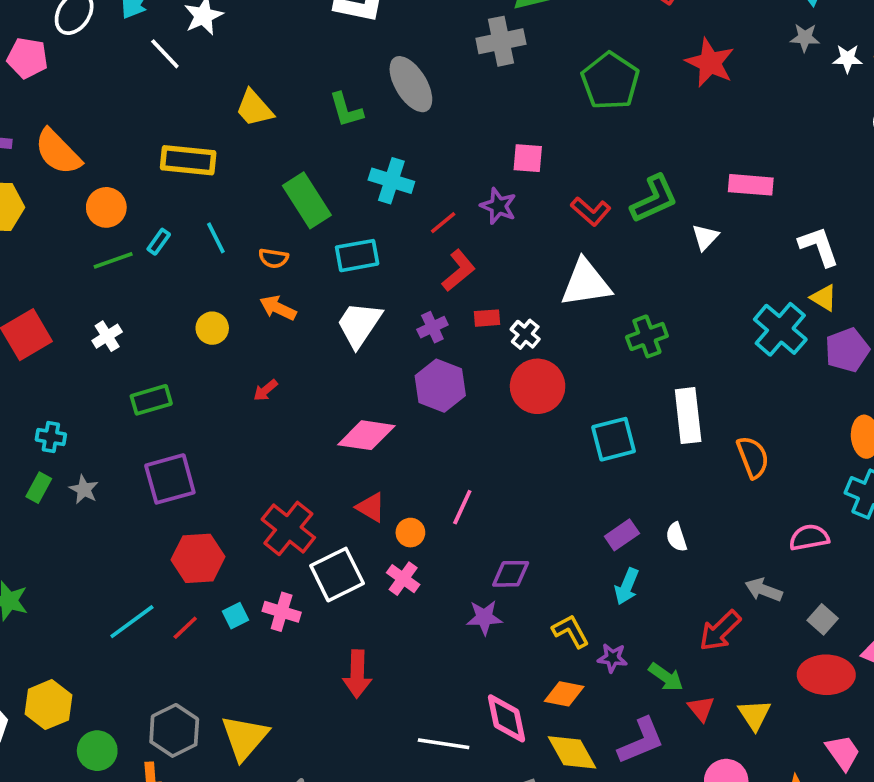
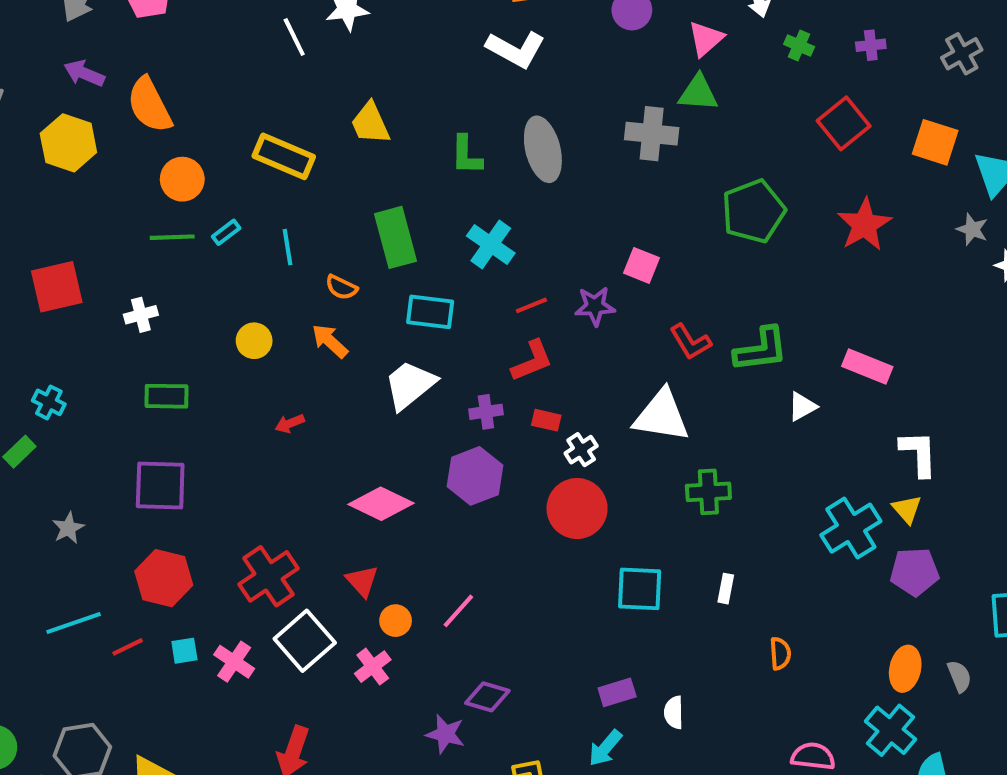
purple star: (498, 206) -> (595, 306), turned 30
white rectangle: (688, 416) -> (726, 589), size x0.5
orange semicircle: (753, 457) -> (780, 653), size x0.7
gray star: (84, 489) -> (68, 528), moved
white square: (337, 575) -> (305, 641), turned -32

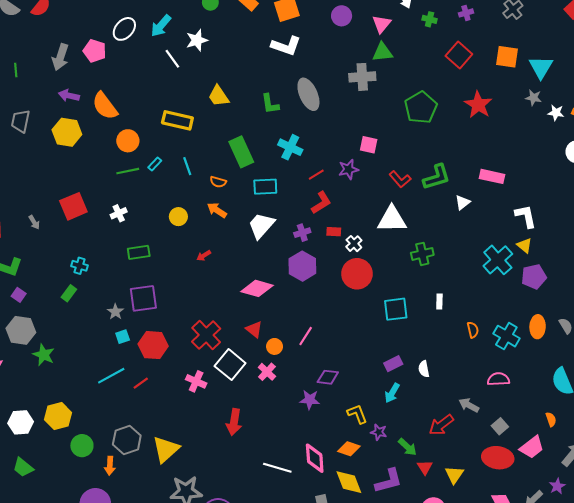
gray star: (68, 528) -> (115, 312), moved
cyan square: (184, 651) -> (123, 337), moved
cyan cross: (890, 730) -> (506, 336), moved

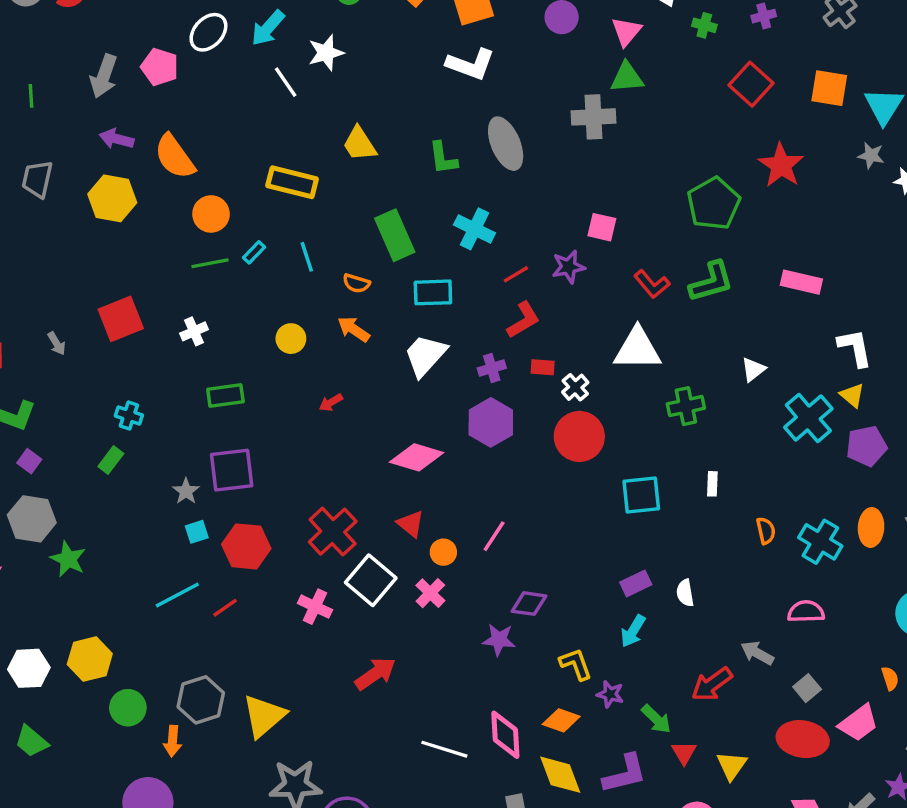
green pentagon: (421, 108) -> (714, 204), moved
white triangle: (462, 202) -> (753, 369), moved
red arrow: (234, 422) -> (375, 674), turned -135

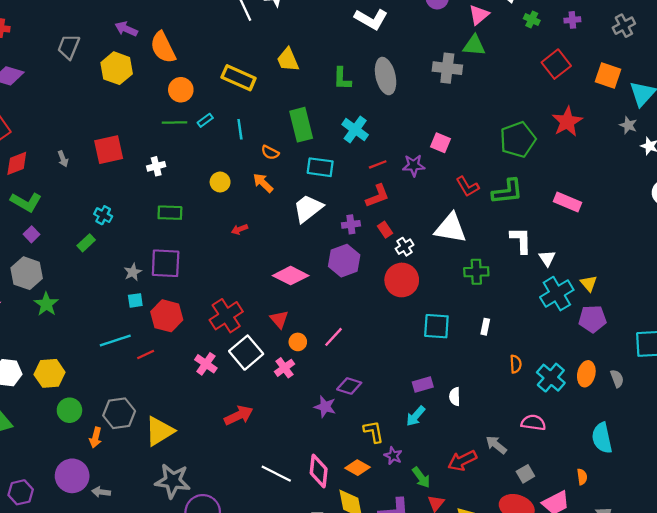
white L-shape: (855, 348) -> (521, 240), moved
red rectangle: (543, 367) -> (385, 230), turned 42
white triangle: (753, 369) -> (547, 258), moved, turned -36

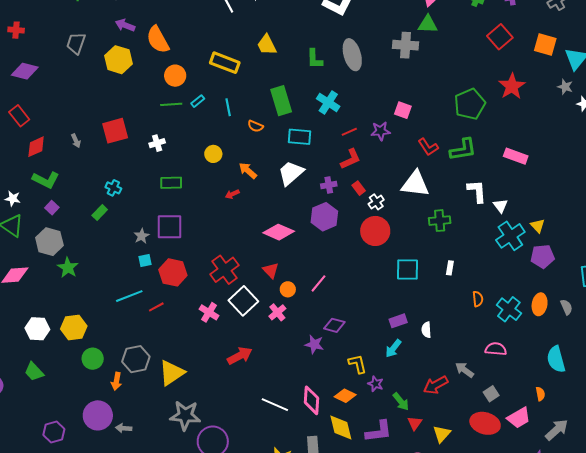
orange arrow: (263, 183) -> (248, 171), moved

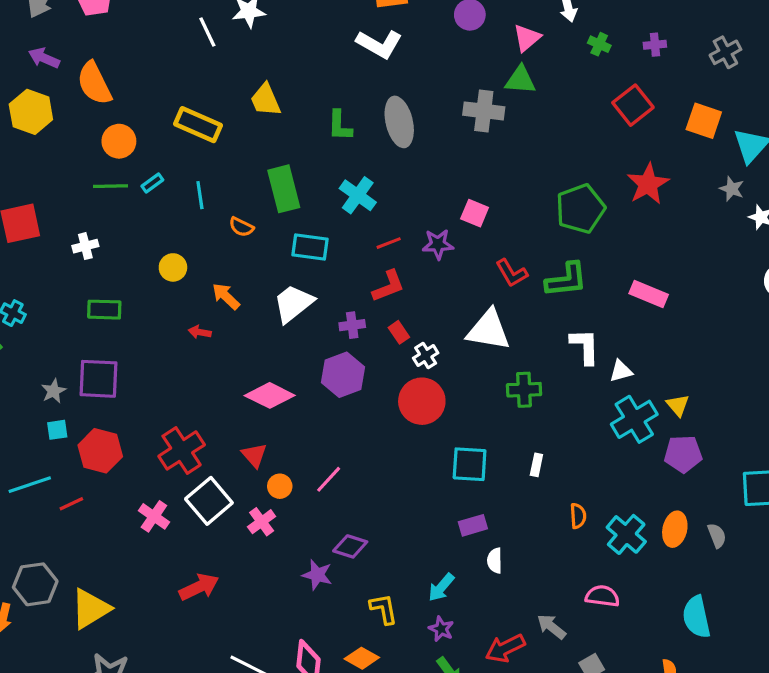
red arrow: (232, 194) -> (200, 332), turned 32
white triangle: (501, 206) -> (621, 371), turned 49
purple rectangle: (398, 321) -> (473, 525), moved
purple star: (376, 384) -> (441, 629), moved

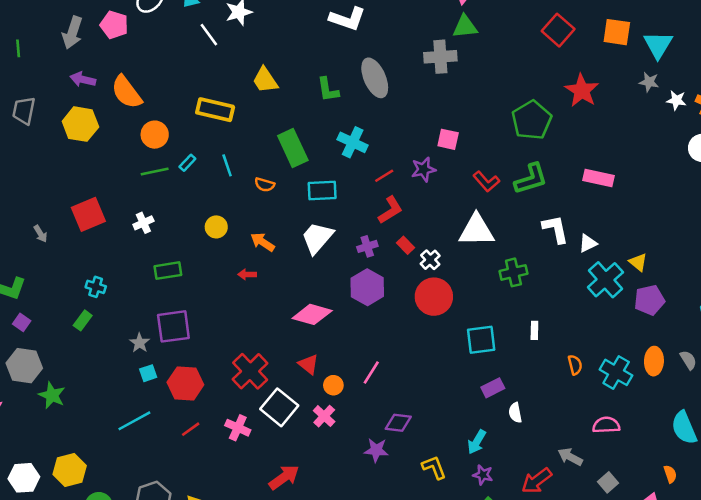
red line: (71, 504) -> (191, 429), moved

